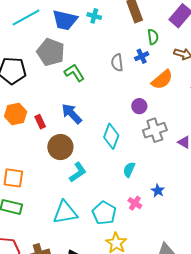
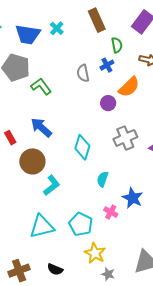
cyan cross: (94, 16) -> (57, 28), turned 32
purple circle: (139, 106) -> (108, 103), moved
blue star: (158, 191) -> (133, 198), size x1.5

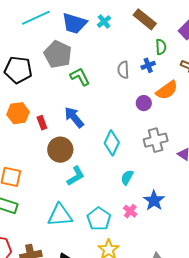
brown rectangle: (97, 20) -> (145, 19), turned -35

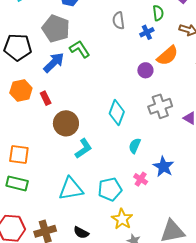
gray semicircle: (123, 70) -> (119, 20), moved
blue arrow: (74, 117) -> (54, 62), moved, turned 90
cyan pentagon: (99, 219) -> (110, 189), turned 30

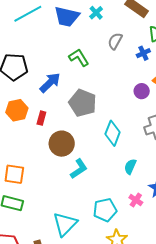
gray semicircle: (119, 20) -> (115, 41), turned 36
gray pentagon: (56, 29) -> (83, 103), moved
green L-shape: (80, 49) -> (79, 58), moved
red rectangle: (46, 98) -> (41, 118), turned 40
cyan triangle: (71, 189) -> (65, 224), moved, turned -36

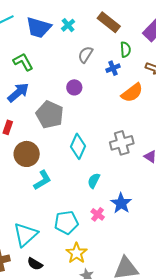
green L-shape: (79, 58) -> (23, 62), moved
purple circle: (142, 91) -> (74, 87), moved

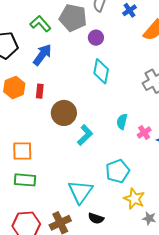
gray pentagon: (50, 115) -> (73, 18), moved
cyan diamond: (78, 146) -> (101, 71), moved
cyan semicircle: (94, 181) -> (122, 122), moved
pink cross: (98, 214) -> (144, 132), moved, turned 32

